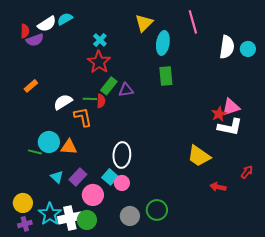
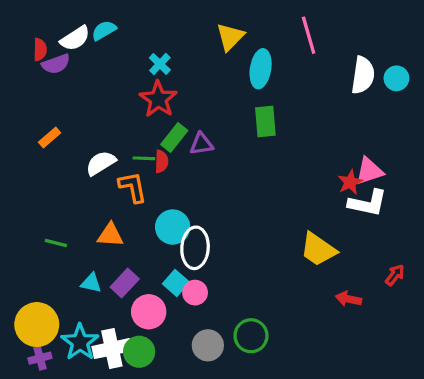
cyan circle: (49, 142) -> (173, 227), moved
cyan triangle: (57, 177) -> (91, 283), turned -32
yellow circle: (23, 203) -> (37, 325), size x1.4

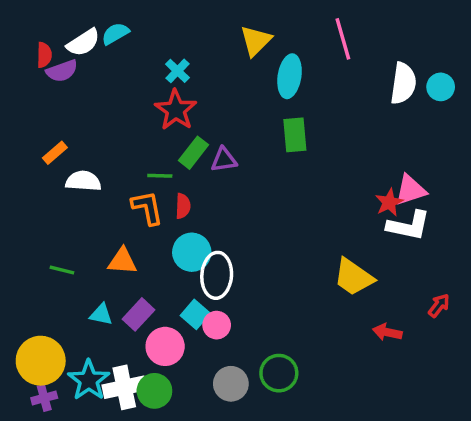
red semicircle: (161, 161) -> (183, 206), moved
white semicircle: (101, 163) -> (83, 181), moved, turned 36

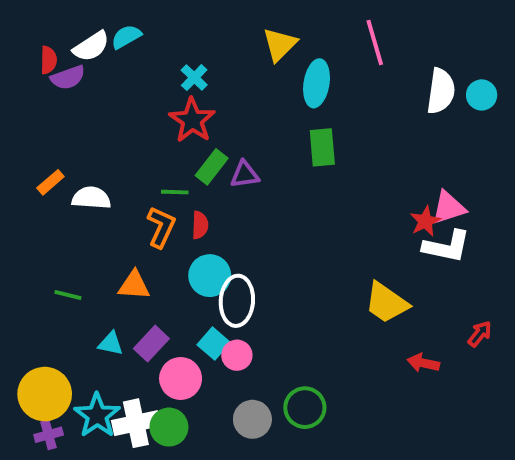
orange rectangle: (55, 153) -> (50, 182), moved
orange L-shape: (147, 208) -> (161, 227), turned 36

